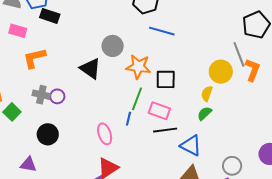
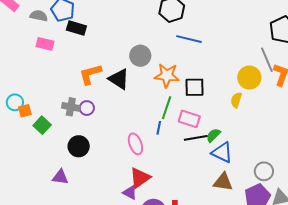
orange L-shape: (34, 58) -> (90, 74), moved
green semicircle: (204, 113) -> (213, 135), moved

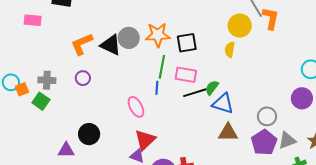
gray circle: (140, 56) -> (129, 38), moved
gray cross: (71, 107) -> (47, 80), moved
black circle: (79, 146) -> (89, 134), moved

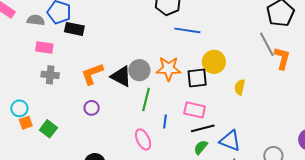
yellow circle: (240, 26) -> (214, 62), moved
green line: (162, 67) -> (146, 100), moved
gray cross: (47, 80) -> (50, 75), moved
green semicircle: (212, 88) -> (201, 147), moved
orange square: (22, 89) -> (26, 123), moved

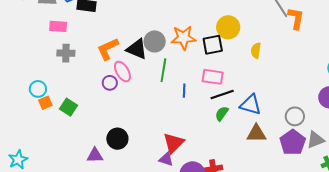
pink ellipse: (143, 139) -> (122, 71), moved

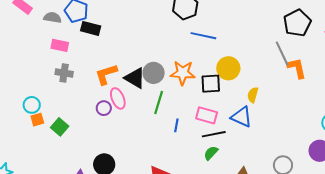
orange L-shape: (296, 18) -> (297, 68), turned -30
blue triangle: (250, 105) -> (242, 117), moved

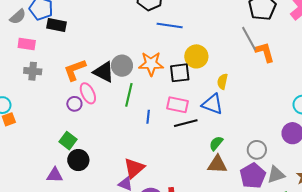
gray semicircle: (53, 18) -> (18, 17), turned 132
green square: (60, 127) -> (68, 141), moved
green semicircle: (211, 153) -> (216, 143), moved

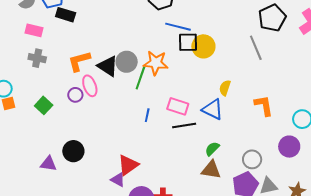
orange L-shape: (265, 52) -> (264, 106), moved
yellow circle: (196, 56) -> (203, 46), moved
black square: (180, 73) -> (188, 42), moved
green line: (129, 95) -> (140, 78), moved
green square: (68, 141) -> (44, 105), moved

